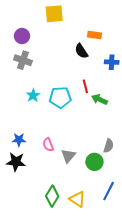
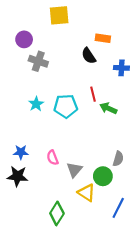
gray cross: (23, 60) -> (38, 61), moved
yellow triangle: (77, 199) -> (86, 193), moved

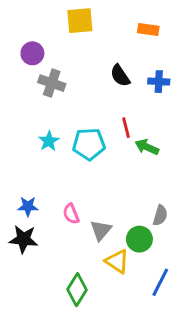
orange rectangle: (103, 38) -> (148, 30), moved
blue cross: (121, 68) -> (159, 82), moved

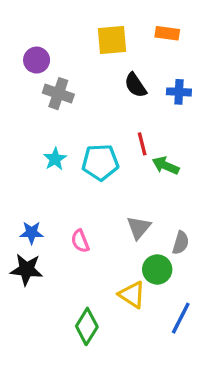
yellow square: (80, 21) -> (112, 40), moved
gray triangle: (101, 230) -> (139, 228), moved

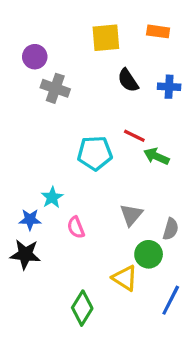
red line: (142, 144) -> (134, 136), turned -50
cyan star: (55, 159) -> (52, 197), moved

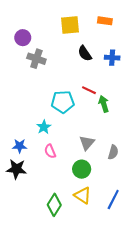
green arrow: (156, 156) -> (104, 104), turned 49
cyan star: (52, 197) -> (44, 127), moved
green circle: (149, 254) -> (82, 169), moved
yellow triangle: (125, 278) -> (83, 195), moved

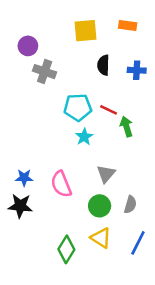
black semicircle: (85, 53) -> (103, 65), turned 35
cyan pentagon: (63, 102) -> (78, 107), moved
cyan star: (44, 127) -> (84, 137), moved
pink semicircle: (50, 151) -> (61, 184), size x1.5
gray semicircle: (113, 152) -> (130, 205), moved

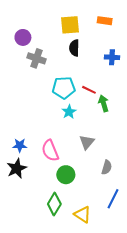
black semicircle: (103, 65) -> (74, 48), moved
black star: (20, 206) -> (17, 168), turned -30
green circle: (100, 206) -> (66, 175), moved
yellow triangle: (101, 238) -> (83, 214), moved

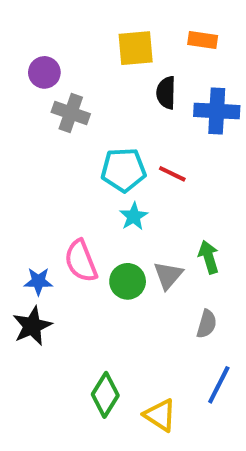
black semicircle: (74, 48) -> (166, 93), moved
blue cross: (112, 57) -> (217, 111), size x1.5
green arrow: (104, 103) -> (209, 257), moved
pink semicircle: (50, 151) -> (81, 261), moved
green circle: (66, 175) -> (128, 281), moved

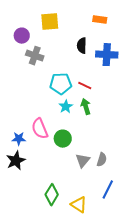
yellow square: (136, 48) -> (50, 22), moved
green arrow: (209, 257) -> (86, 107), moved
gray triangle: (168, 275) -> (83, 161), moved

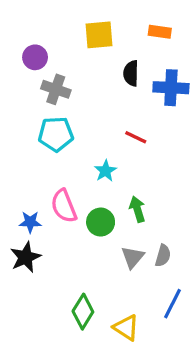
yellow square: (50, 22) -> (99, 35), moved
cyan pentagon: (61, 84) -> (56, 134), moved
green arrow: (86, 107) -> (137, 209), moved

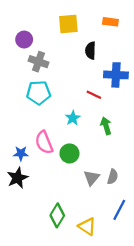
blue cross: (171, 88) -> (116, 75), moved
green arrow: (137, 209) -> (106, 126), moved

